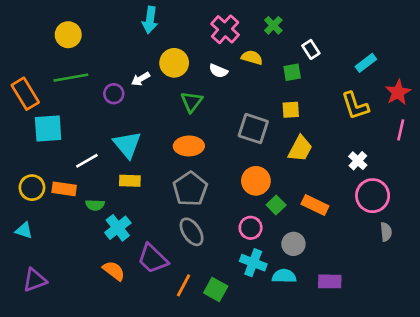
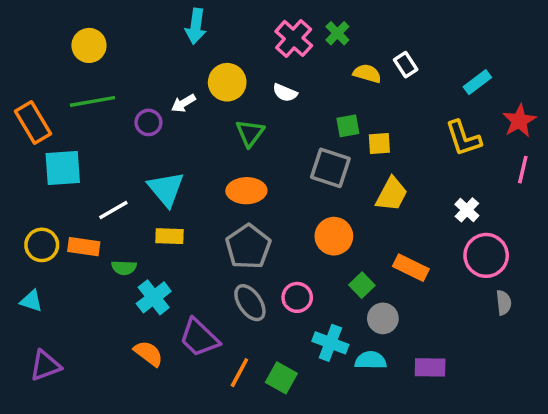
green cross: (273, 25) -> (337, 33), moved
yellow semicircle: (252, 57) -> (367, 73), moved
green square: (292, 72) -> (348, 126), moved
green square: (276, 205) -> (362, 285), moved
pink circle: (251, 228) -> (297, 297), moved

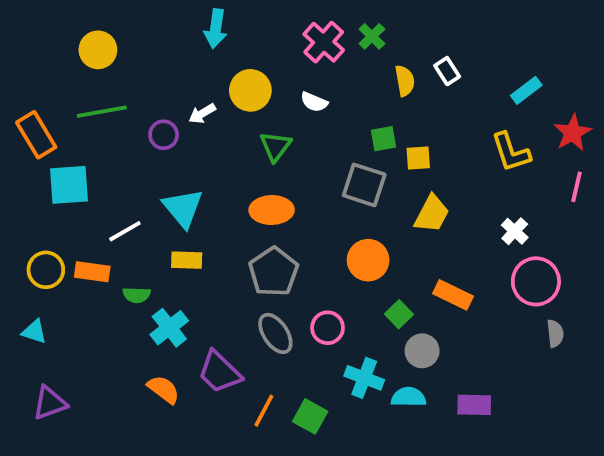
yellow semicircle: (367, 73) -> (405, 81), turned 64

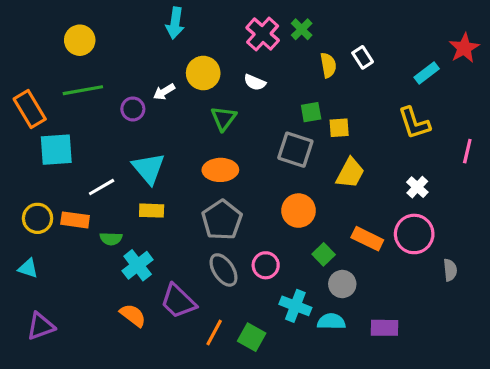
red star: (573, 133) -> (464, 48), moved
pink circle: (536, 281) -> (414, 234), moved

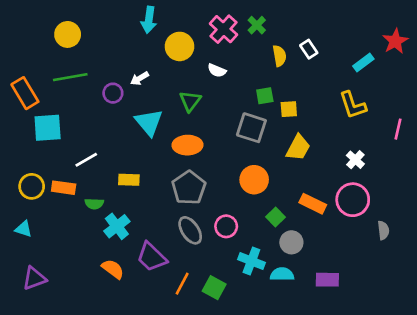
yellow circle: (203, 73) -> (180, 46), moved
cyan triangle: (148, 168) -> (149, 122), moved

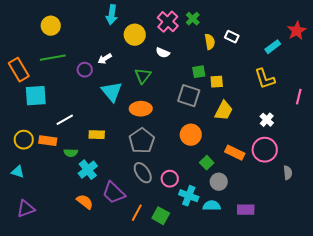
white rectangle: (309, 49) -> (232, 37), turned -32
pink circle: (226, 226) -> (170, 179), moved

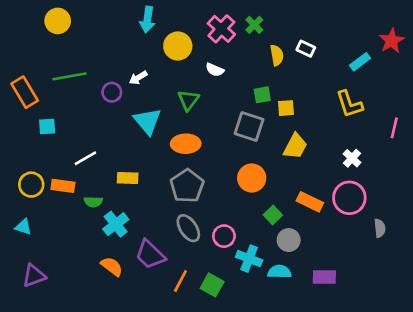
yellow circle: (51, 26) -> (58, 21), moved
cyan square: (36, 96) -> (47, 127), size x0.6

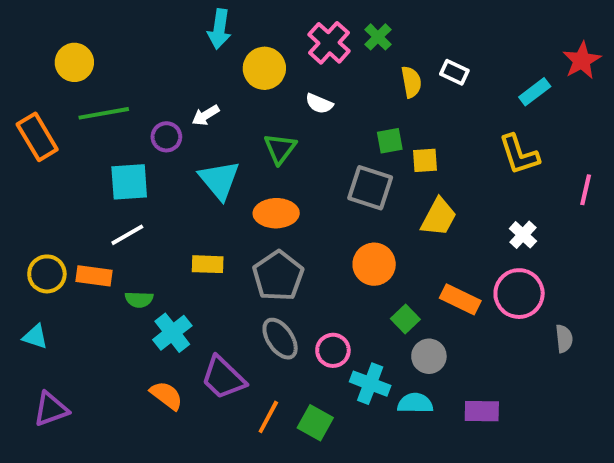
yellow circle: (58, 21) -> (74, 62), moved
cyan square: (47, 127) -> (129, 182), moved, size x1.5
yellow rectangle: (128, 178) -> (208, 264), moved

